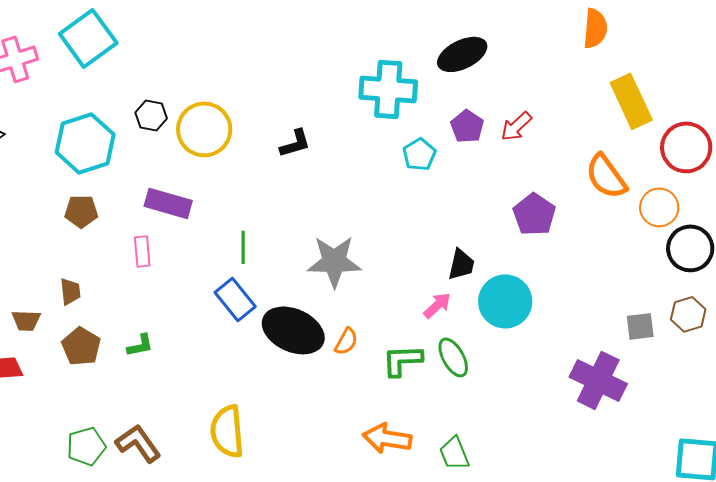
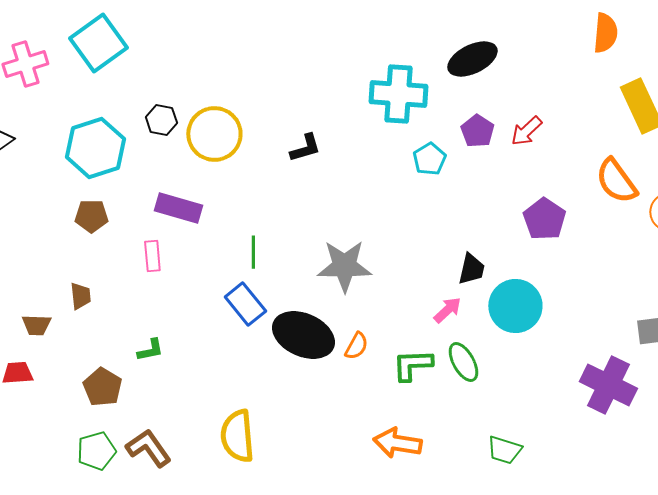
brown pentagon: (81, 346) -> (102, 387), moved
green trapezoid: (454, 453) -> (504, 450), moved, turned -51

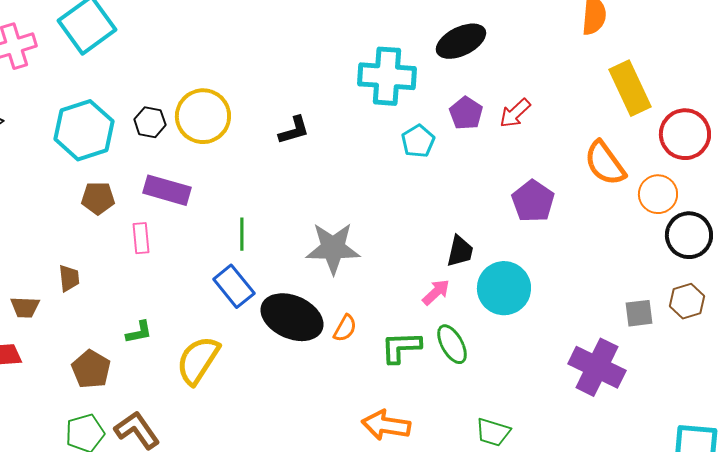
black hexagon: (161, 120) -> (150, 122), moved
brown pentagon: (91, 216) -> (98, 198), moved
yellow semicircle: (237, 436) -> (198, 360), moved, turned 38

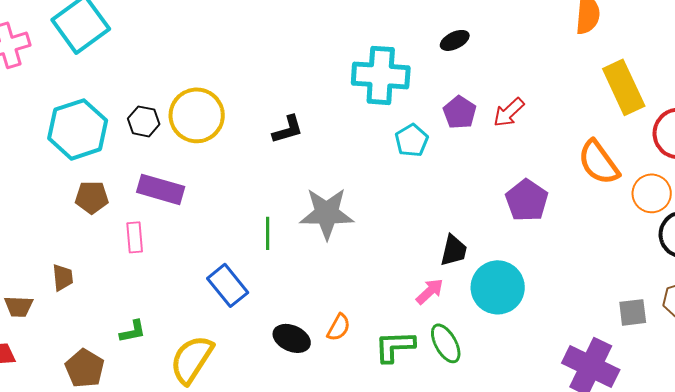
black ellipse: (461, 41) -> (455, 40), size x0.6
green line: (242, 234) -> (268, 233), moved
gray star: (333, 248) -> (327, 213), moved
black ellipse: (292, 317) -> (292, 338), moved, size x0.6

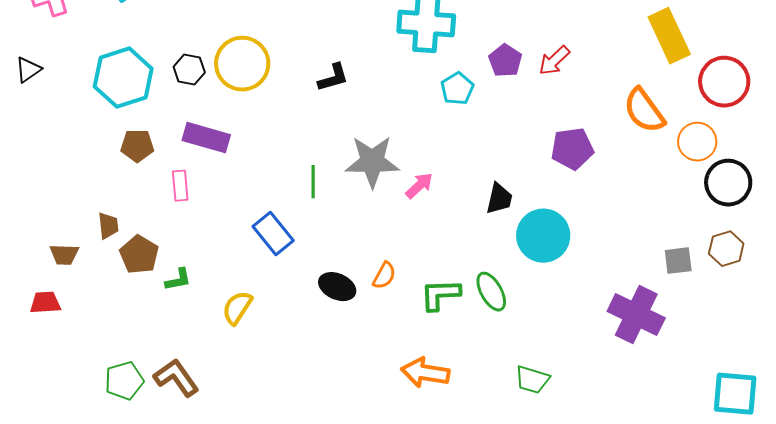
purple pentagon: (527, 200) -> (572, 149), turned 30
pink arrow: (430, 291) -> (419, 186), moved
yellow semicircle: (192, 359) -> (237, 308), size x0.7
brown pentagon: (85, 368) -> (139, 255), moved

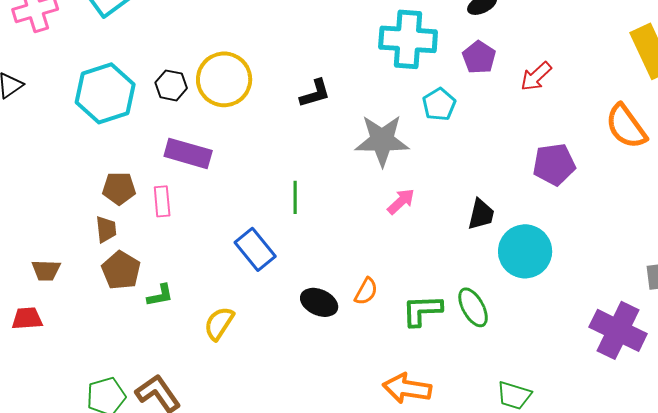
purple pentagon: (505, 61) -> (479, 57), moved
brown pentagon: (137, 146) -> (119, 188), moved
gray star: (372, 162) -> (382, 140), moved
brown trapezoid: (108, 226) -> (106, 229), moved

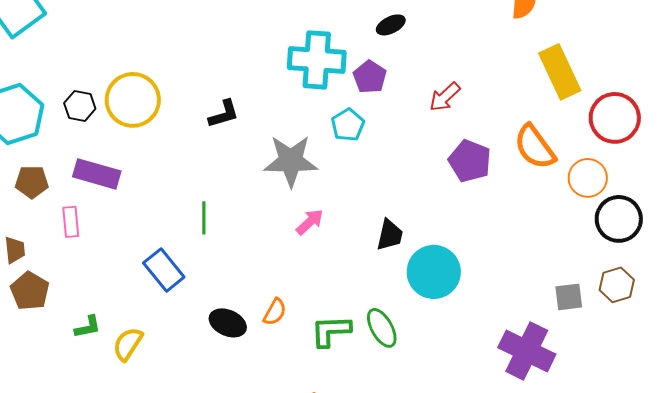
purple pentagon: (479, 57) -> (370, 77), moved
purple pentagon: (554, 164) -> (470, 161), moved, turned 30
brown pentagon: (119, 188) -> (32, 182), moved
green L-shape: (160, 295) -> (88, 327), moved

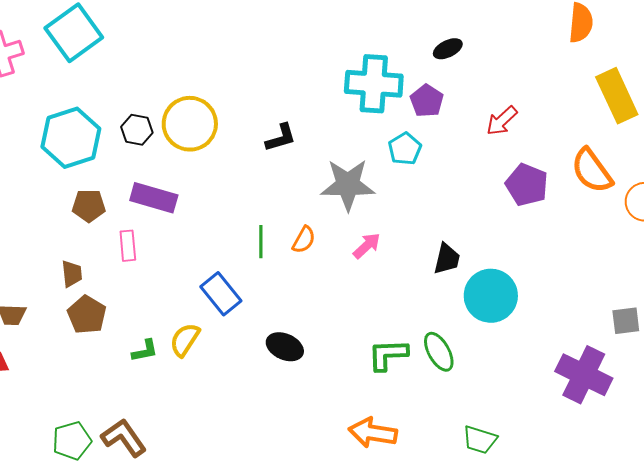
orange semicircle: (275, 312) -> (304, 240), moved
yellow semicircle: (128, 344) -> (185, 340), moved

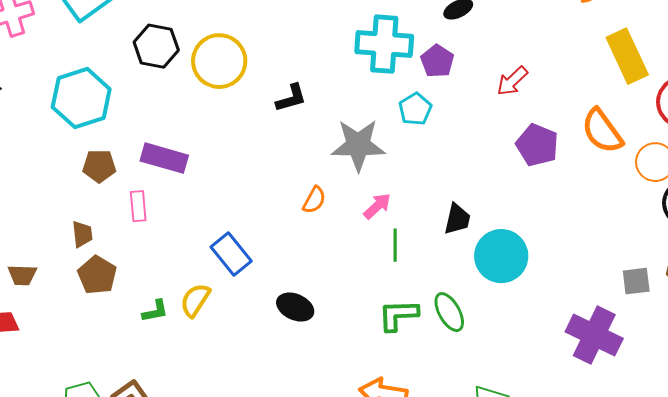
yellow circle: (190, 124) -> (219, 61), moved
black hexagon: (137, 130) -> (156, 46), moved, size x1.4
green line: (261, 242) -> (395, 245), moved

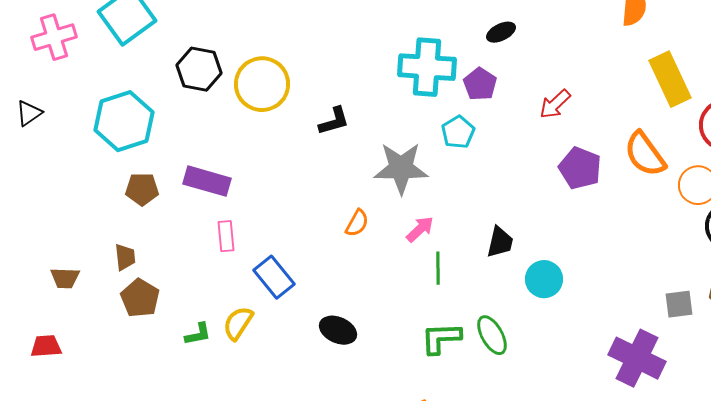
pink rectangle: (138, 206) -> (226, 236), moved
cyan circle: (501, 256) -> (544, 279), size x0.7
brown trapezoid: (22, 275) -> (65, 278), moved

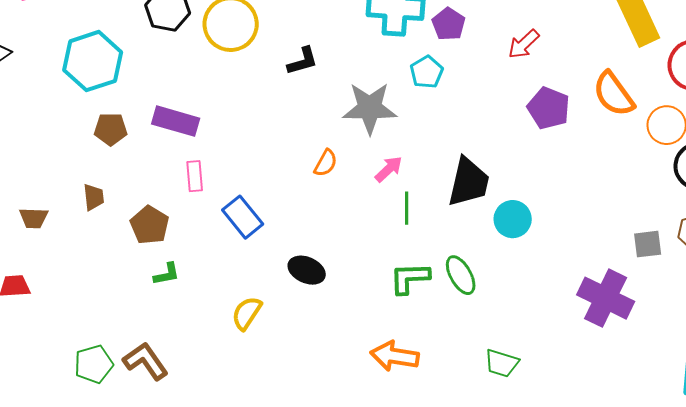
black trapezoid: (500, 242) -> (469, 182), size x1.6
brown pentagon: (140, 298) -> (150, 225), moved
yellow semicircle: (238, 323) -> (247, 313), moved

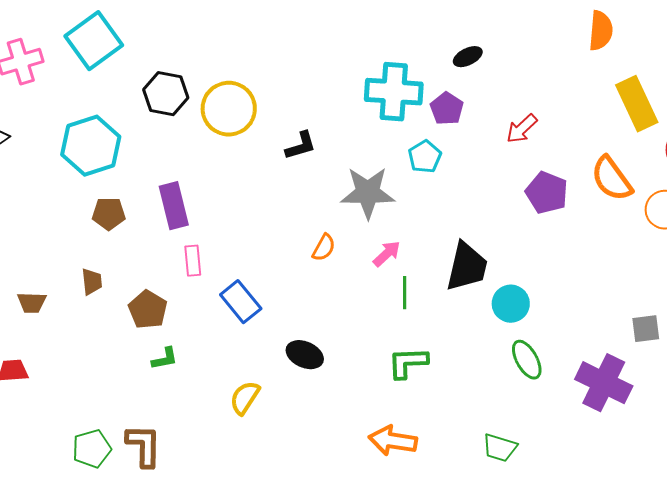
purple rectangle: (176, 121) -> (174, 206), turned 60
green ellipse: (461, 275) -> (527, 360), moved
brown L-shape: (146, 361) -> (144, 446), turned 36

